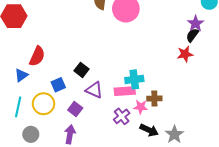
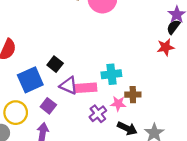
blue square: (58, 85) -> (30, 80), size x1.6
pink rectangle: (125, 91) -> (86, 88), moved
yellow circle: (43, 104) -> (16, 113), moved

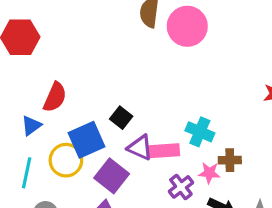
cyan cross: (111, 74) -> (200, 132), turned 30
purple square: (48, 106) -> (112, 176), size x1.5
yellow circle: (16, 113) -> (66, 160), moved

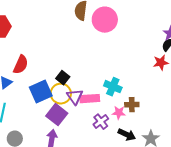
purple triangle: (140, 148) -> (75, 97), turned 30
yellow circle: (66, 160) -> (61, 94), moved

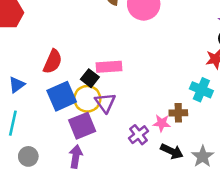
red semicircle: (21, 65) -> (53, 62), moved
cyan cross: (113, 87) -> (201, 90), moved
pink rectangle: (90, 99) -> (109, 67), moved
purple square: (57, 115) -> (82, 126), turned 30

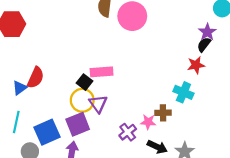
red semicircle: (53, 62) -> (36, 78), moved
blue square: (62, 96) -> (47, 132), moved

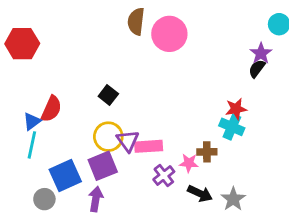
red star: (196, 65) -> (236, 109), moved
pink rectangle: (102, 72) -> (149, 146), moved
black square: (84, 82) -> (108, 95), moved
cyan line: (16, 122) -> (32, 145), moved

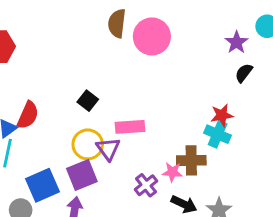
purple star: (261, 53) -> (236, 42), moved
pink rectangle: (149, 146) -> (130, 127), moved
brown cross: (207, 152) -> (191, 160), size x1.4

